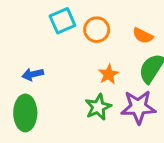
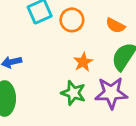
green star: (98, 107) -> (73, 93), turned -30

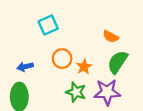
orange circle: (72, 20) -> (62, 59), moved

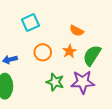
orange semicircle: (111, 37) -> (77, 31), moved
orange star: (84, 67) -> (69, 51), moved

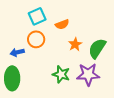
orange semicircle: (77, 31) -> (62, 24), moved, turned -48
orange circle: (43, 52) -> (36, 39), moved

